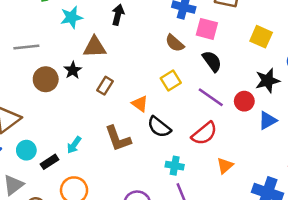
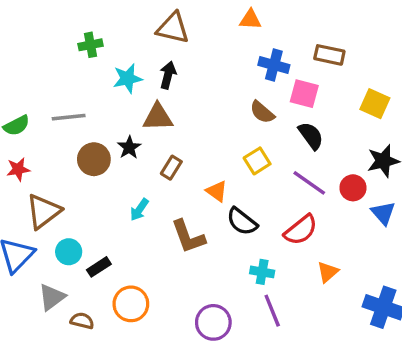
black arrow: (118, 15) -> (168, 75), moved
blue triangle: (268, 121) -> (383, 213), turned -42
cyan arrow: (74, 145) -> (139, 210), moved

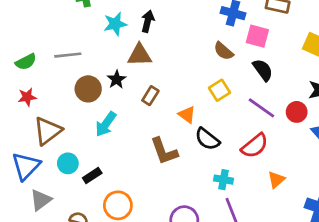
cyan arrow: (139, 210) -> (106, 124), moved, size x1.4
gray triangle: (52, 297) -> (41, 200), moved

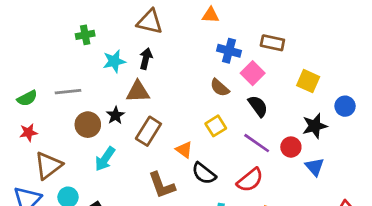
pink square: (257, 36) -> (253, 73), turned 30
brown rectangle: (150, 96) -> (148, 131), size x1.5

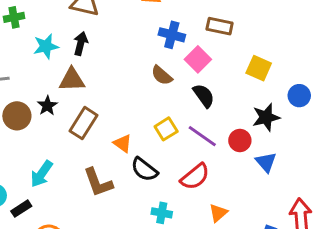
yellow square: (216, 126) -> (166, 129), moved
cyan arrow: (105, 159) -> (42, 174), moved

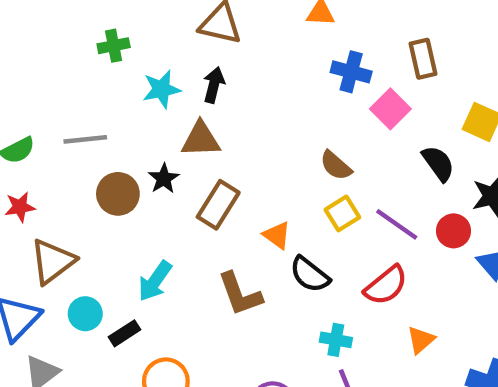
brown rectangle: (220, 26) -> (423, 59), turned 65
brown semicircle: (162, 75) -> (336, 166), moved
black semicircle: (204, 96) -> (438, 163), moved

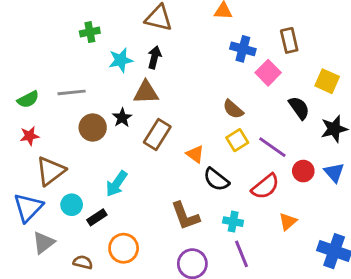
red circle: (454, 231) -> (303, 171), moved
brown L-shape: (240, 294) -> (185, 216), moved

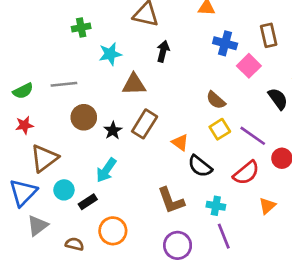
black arrow: (154, 57) -> (163, 51), moved
black star: (122, 118) -> (113, 130), moved

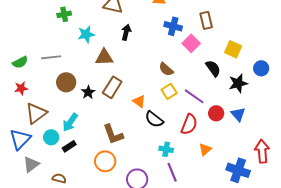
cyan arrow: (106, 170) -> (70, 122), moved
red semicircle: (246, 173) -> (189, 124), turned -30
brown L-shape: (171, 200) -> (113, 134), moved
orange circle: (113, 231) -> (105, 161), moved

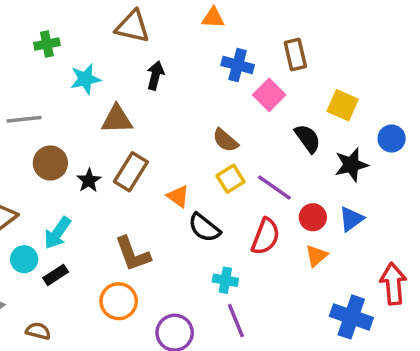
blue triangle: (238, 114) -> (351, 219), turned 35
orange triangle: (205, 149) -> (316, 256), moved

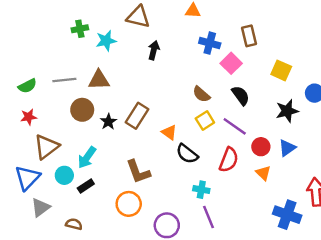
cyan star: (85, 79) -> (106, 41), moved
brown triangle: (117, 119) -> (99, 80), moved
black semicircle: (308, 138) -> (241, 95), moved
orange triangle: (316, 256) -> (263, 173), turned -35

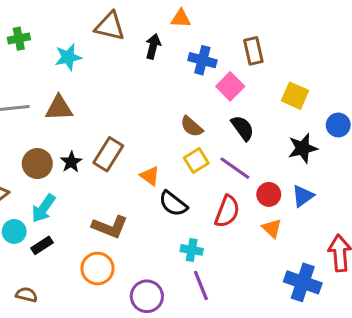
green cross: (80, 29) -> (19, 39), moved
black arrow: (154, 50) -> (153, 46), moved
brown circle: (82, 110) -> (37, 164), moved
brown L-shape: (138, 172) -> (110, 227), turned -48

